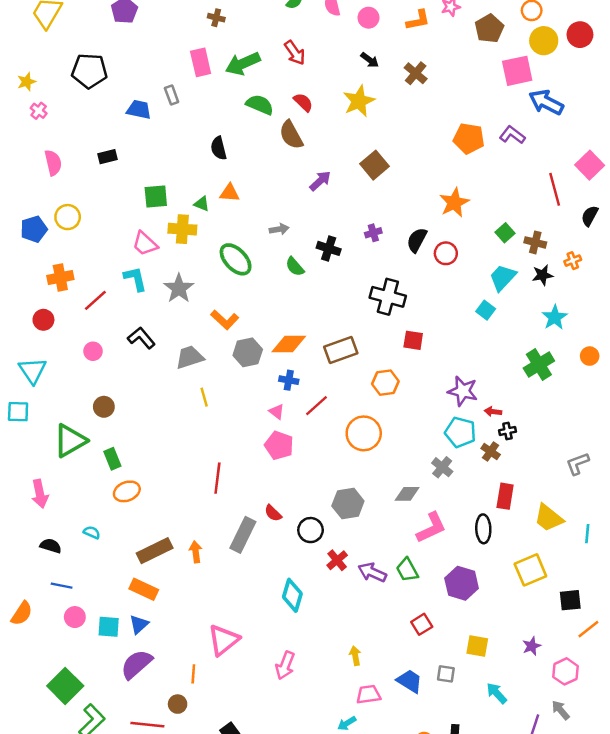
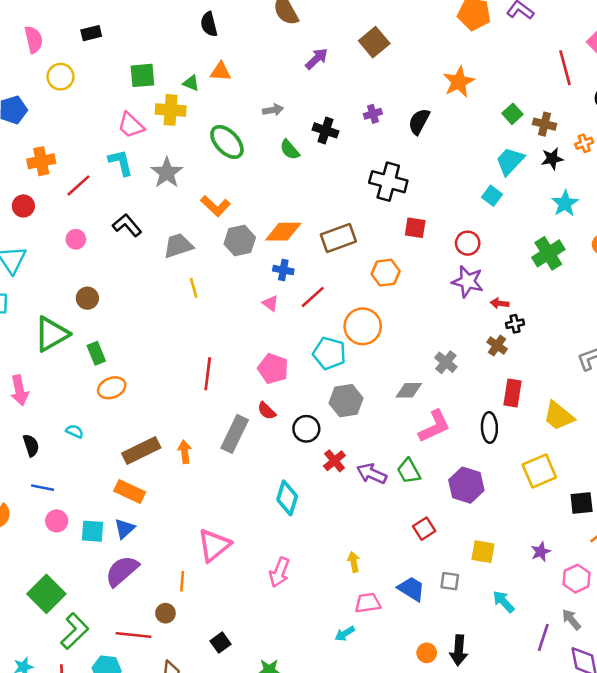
yellow circle: (68, 217) -> (60, 77), moved
red circle: (446, 253) -> (468, 243), moved
cyan pentagon: (460, 432) -> (329, 353), moved
pink pentagon: (279, 445) -> (273, 369), moved
black semicircle: (51, 546) -> (31, 445), turned 55

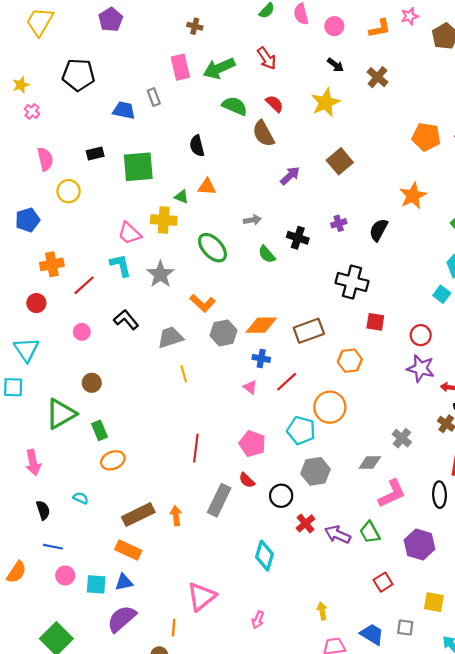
green square: (142, 75) -> (138, 167), moved, size x1.4
blue triangle: (125, 529) -> (124, 582), turned 30
pink arrow: (279, 572) -> (258, 620), size x0.7

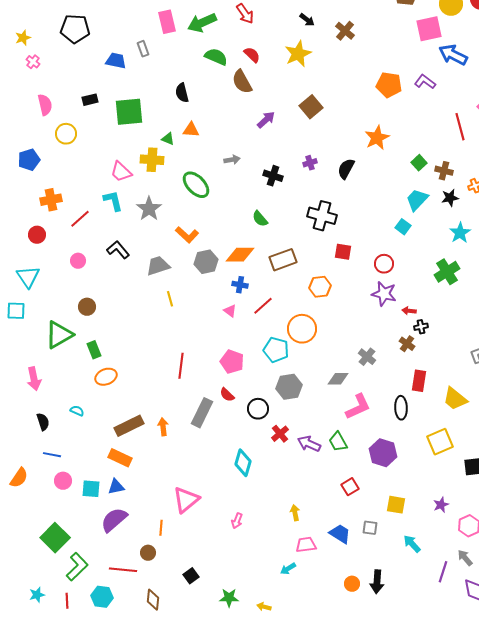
green semicircle: (267, 254) -> (260, 219), moved

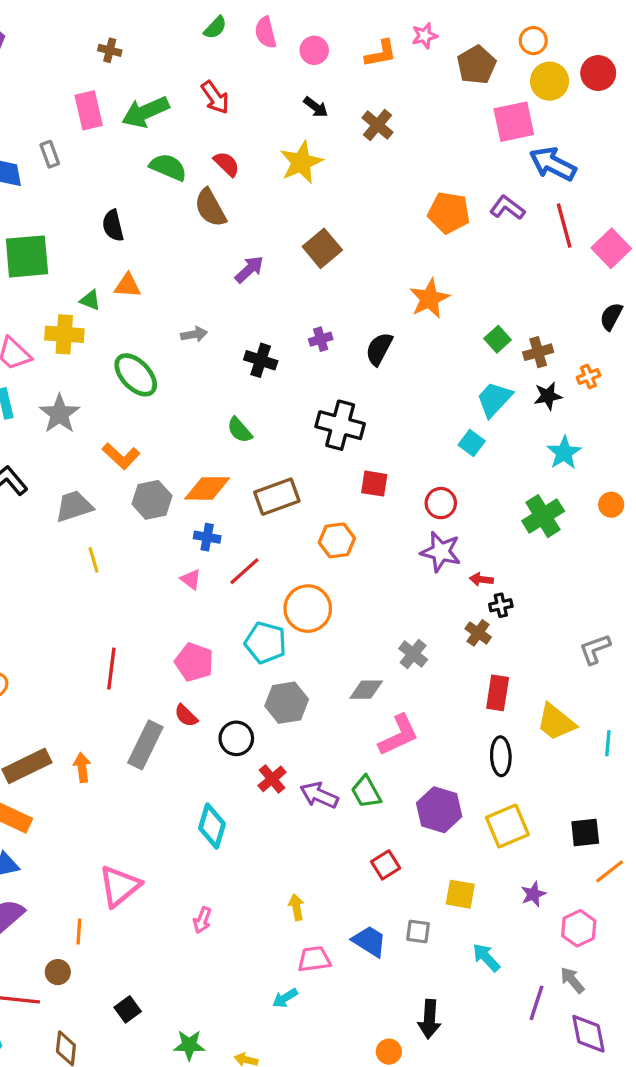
red line: (460, 127) -> (564, 226), moved
brown cross: (444, 171) -> (538, 352), turned -30
black ellipse: (401, 408) -> (501, 756), moved
yellow square: (440, 442) -> (507, 826), moved
orange circle: (352, 584) -> (389, 1052), moved

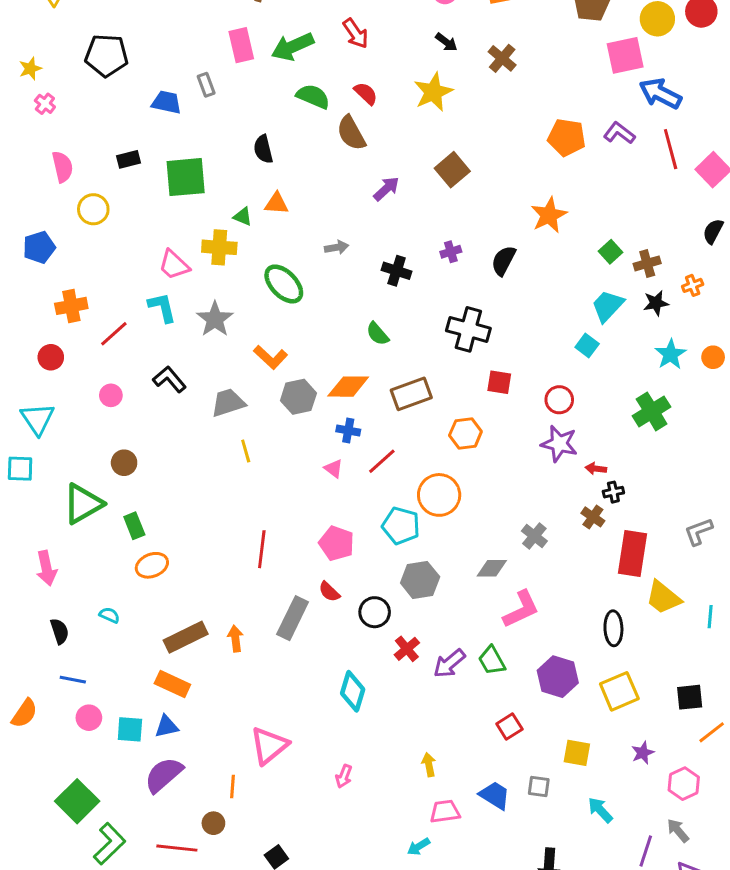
orange circle: (611, 505) -> (713, 357), moved
red rectangle: (498, 693) -> (632, 554), moved, size x1.4
purple arrow: (319, 795) -> (449, 663), turned -64

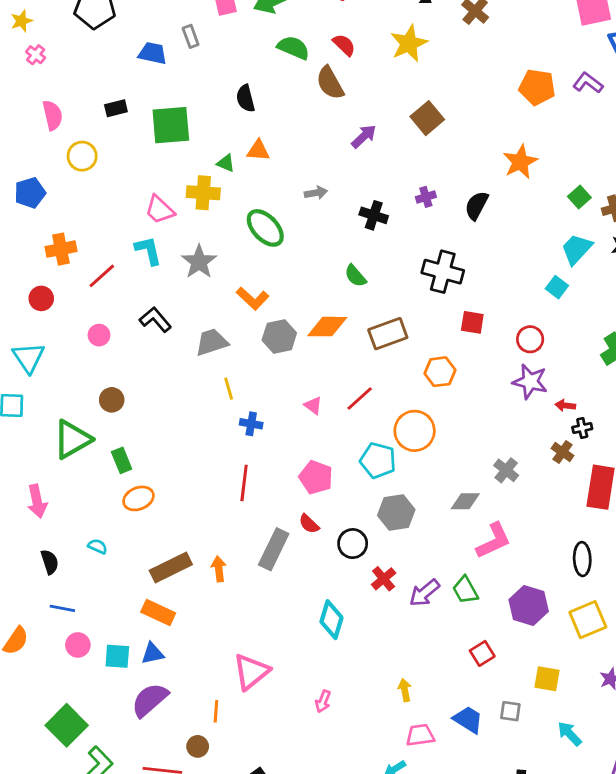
blue cross: (348, 431) -> (251, 424), moved

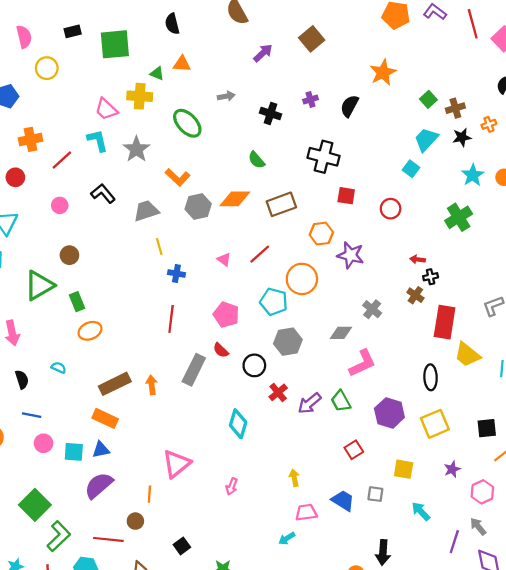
purple star: (530, 382) -> (351, 255), moved

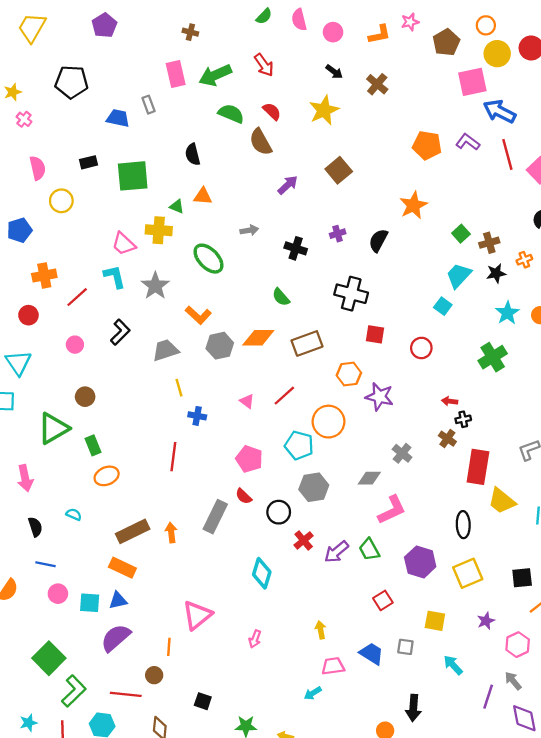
black L-shape: (103, 194) -> (120, 332), turned 85
red line: (171, 319) -> (173, 457), moved
black square: (182, 546) -> (203, 701), turned -35

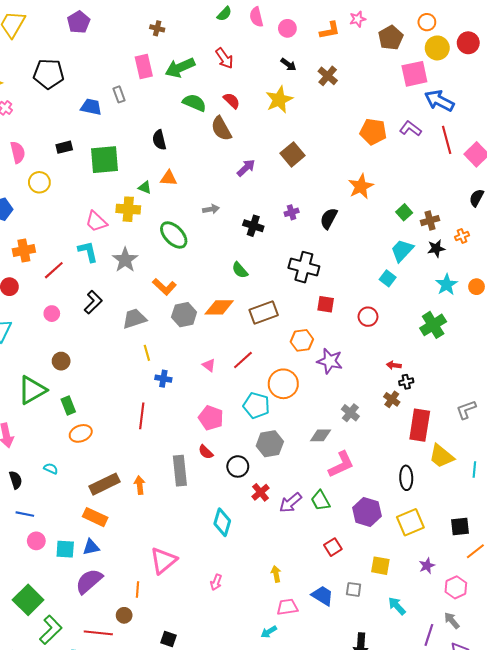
gray rectangle: (215, 517) -> (180, 471), turned -32

